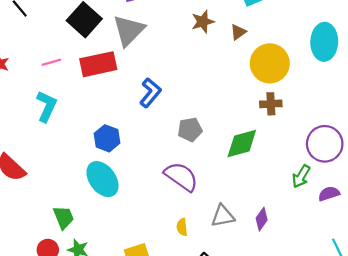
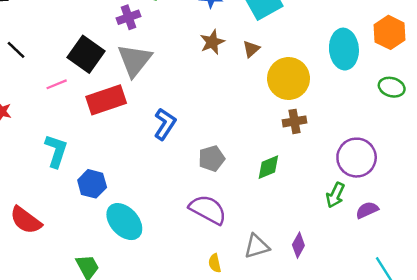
pink line: (51, 62) -> (57, 84), moved
blue hexagon: (107, 138) -> (92, 184), moved
green diamond: (242, 144) -> (268, 167), size x0.7

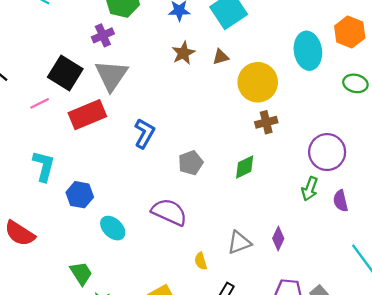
brown triangle: (251, 49) -> (221, 57), turned 30
purple semicircle: (208, 209) -> (169, 212), moved
purple semicircle: (367, 210) -> (341, 201), turned -75
cyan ellipse: (124, 222) -> (113, 228), size x0.7

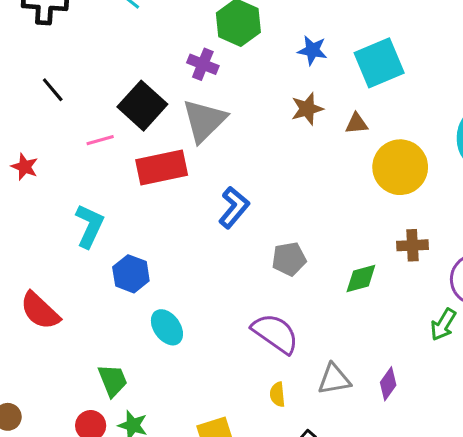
purple cross: (103, 35) -> (203, 64), turned 35
brown cross: (266, 122) -> (412, 245), moved
purple semicircle: (169, 212) -> (275, 333), moved

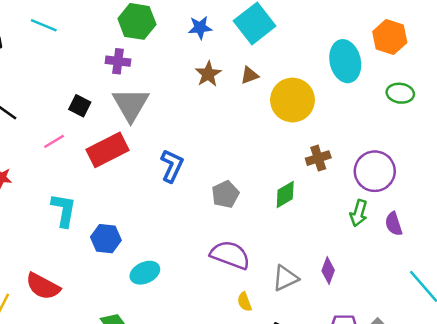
black square: (142, 106) -> (80, 106), size x0.6
cyan ellipse: (167, 327) -> (145, 273), turned -64

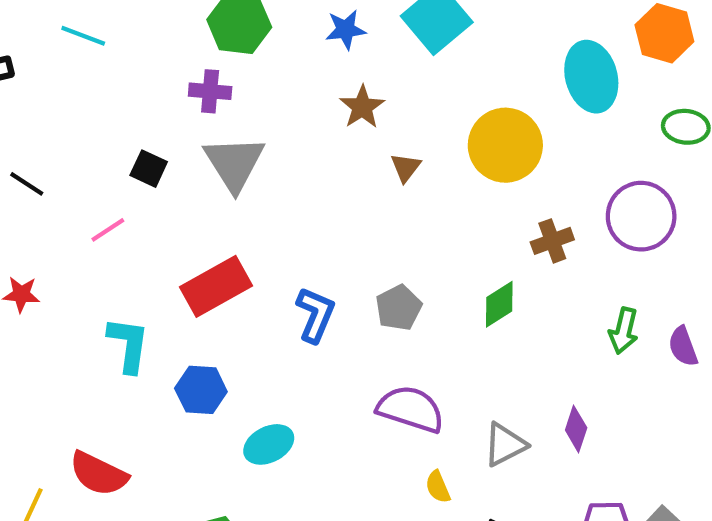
brown triangle: (250, 75) -> (406, 167), moved, turned -30
red rectangle: (108, 150) -> (216, 286), moved
blue L-shape: (172, 166) -> (315, 315), moved
purple circle: (375, 171) -> (641, 216), moved

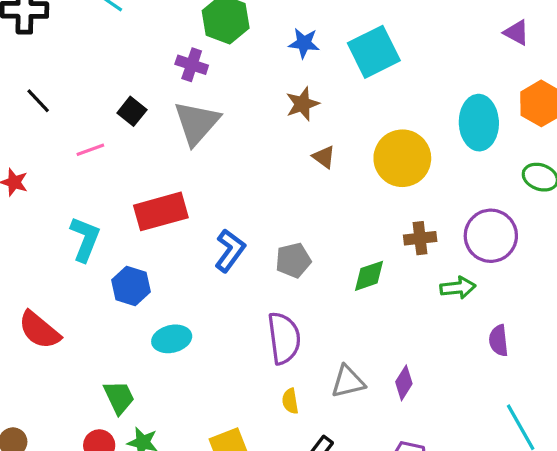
brown triangle: (406, 167) -> (324, 157), turned -45
green arrow: (624, 331) -> (458, 288), moved, turned -124
purple semicircle: (411, 409) -> (284, 338), turned 51

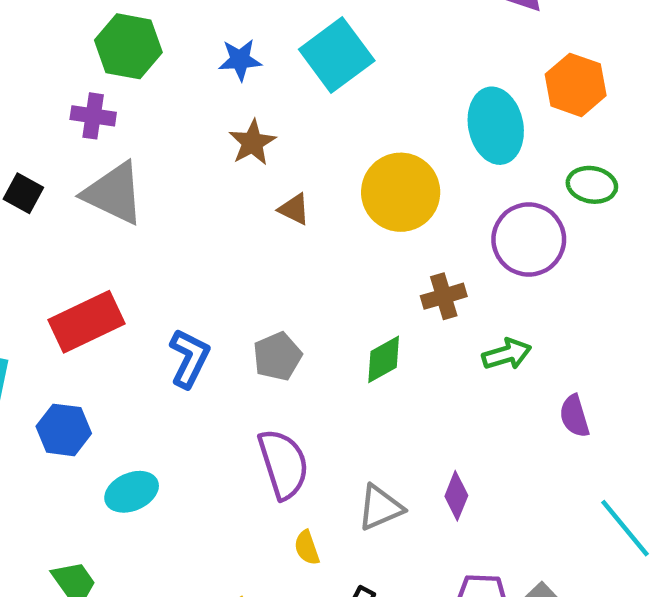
gray triangle: (197, 123) -> (114, 193), turned -36
purple circle: (491, 236) -> (529, 239), moved

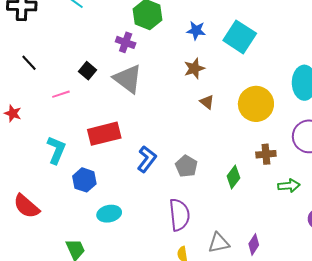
cyan square: (337, 55) -> (240, 37), turned -32
gray pentagon: (277, 356) -> (186, 166), turned -30
green diamond: (384, 359) -> (233, 177), turned -35

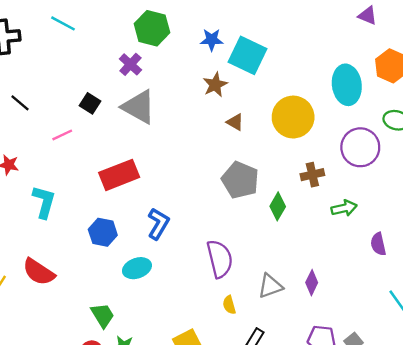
cyan square: (240, 37) -> (248, 55), moved
purple cross: (126, 42) -> (130, 64), turned 30
cyan L-shape: (56, 150) -> (44, 202), moved
blue L-shape: (147, 159) -> (158, 224), moved
gray pentagon: (186, 166) -> (240, 180), moved, size x1.4

